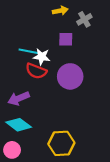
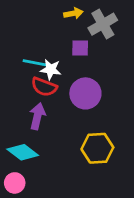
gray cross: (84, 19) -> (103, 24), size x1.5
purple arrow: (19, 98) -> (37, 116), moved, turned 125
yellow hexagon: (61, 143) -> (97, 148), moved

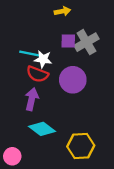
gray cross: (103, 24) -> (86, 42), moved
yellow hexagon: (97, 148) -> (81, 146), moved
cyan diamond: (23, 152) -> (42, 129), moved

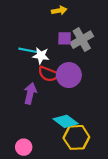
red semicircle: (37, 74) -> (48, 74), moved
cyan diamond: (42, 129) -> (66, 121), moved
pink circle: (12, 156) -> (24, 147), moved

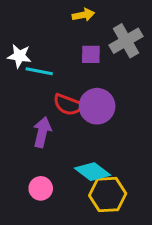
gray cross: (82, 40) -> (126, 41), moved
white star: (41, 56) -> (19, 56), moved
pink circle: (24, 147) -> (41, 188), moved

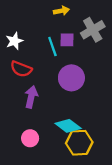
white star: (19, 56) -> (14, 41), turned -30
cyan line: (39, 71) -> (52, 47), moved, turned 60
red semicircle: (68, 105) -> (21, 69), moved

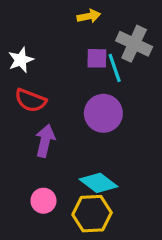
gray cross: (93, 30) -> (134, 44), turned -35
cyan line: (52, 47) -> (115, 68), moved
yellow hexagon: (79, 143) -> (92, 214), moved

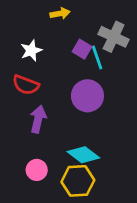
yellow arrow: (89, 16) -> (60, 13), moved
purple square: (97, 58) -> (82, 49), turned 30
white star: (21, 60) -> (31, 51), moved

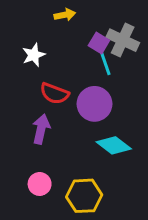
purple square: (82, 49) -> (99, 43), moved
red semicircle: (26, 85) -> (54, 93), moved
cyan diamond: (83, 155) -> (114, 145), moved

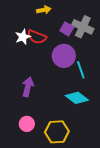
cyan line: (105, 62) -> (81, 70), moved
red semicircle: (54, 93) -> (37, 37), moved
purple circle: (94, 104) -> (64, 56), moved

